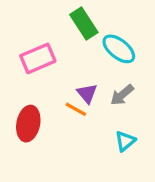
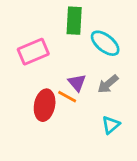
green rectangle: (84, 23) -> (74, 21), turned 36
red ellipse: (28, 124) -> (45, 105), moved

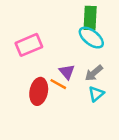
green rectangle: (74, 21) -> (90, 18), moved
cyan triangle: (111, 125) -> (96, 94), moved

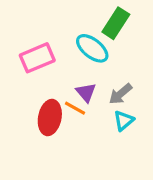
green rectangle: (90, 18) -> (116, 23), turned 30
cyan ellipse: (91, 38) -> (92, 48), moved

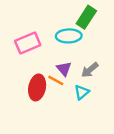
cyan ellipse: (92, 48) -> (69, 36), turned -40
cyan triangle: (124, 121) -> (82, 92), moved

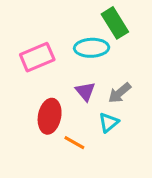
green rectangle: (86, 17) -> (115, 23), turned -65
orange line: (56, 80) -> (74, 143), moved

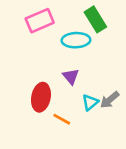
pink rectangle: (37, 57) -> (40, 21), moved
gray arrow: (120, 93) -> (110, 100), moved

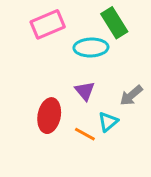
gray arrow: (110, 100) -> (131, 95), moved
orange line: (62, 119) -> (85, 134), moved

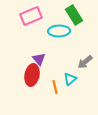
purple triangle: (85, 91) -> (39, 59), moved
orange line: (85, 134) -> (55, 87), turned 48

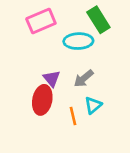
gray arrow: (85, 62) -> (84, 79), moved

